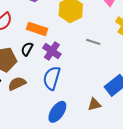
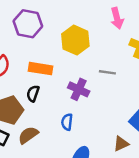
purple cross: (52, 51) -> (79, 89), moved
blue semicircle: (52, 78) -> (67, 122), size x0.6

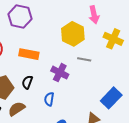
yellow hexagon: (75, 40) -> (73, 34), moved
black semicircle: (33, 93) -> (27, 82), moved

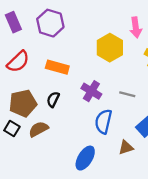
gray line: (84, 59) -> (127, 94), moved
blue semicircle: (49, 99) -> (103, 121), moved, size x1.5

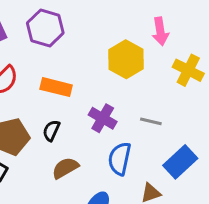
brown semicircle: (38, 129) -> (65, 168), moved

